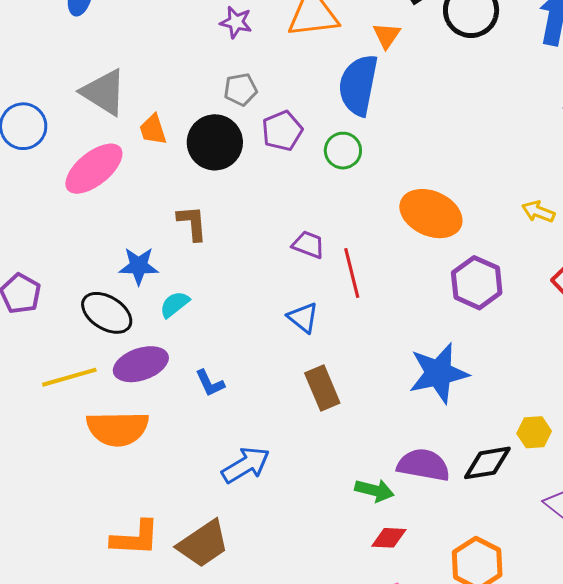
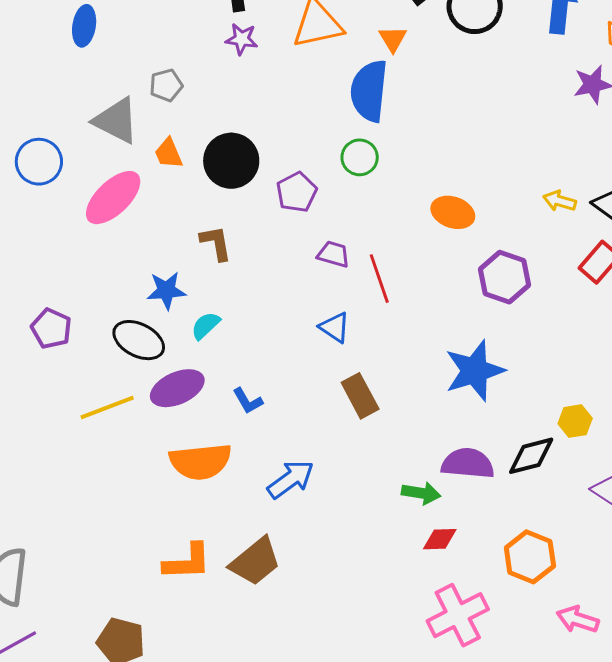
gray pentagon: (241, 89) -> (166, 85), moved
purple pentagon: (282, 131) -> (297, 192), moved
orange ellipse: (431, 214) -> (453, 212), size x0.7
orange semicircle: (118, 429) -> (200, 461), moved

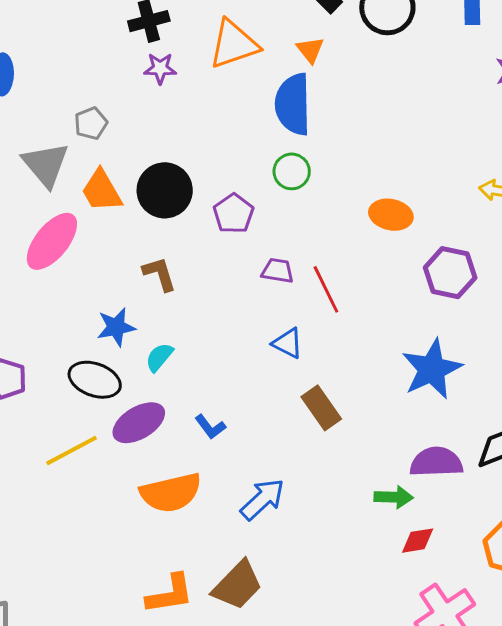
gray triangle: (116, 121) -> (46, 165), turned 30
orange trapezoid: (169, 153) -> (102, 191), size x1.4

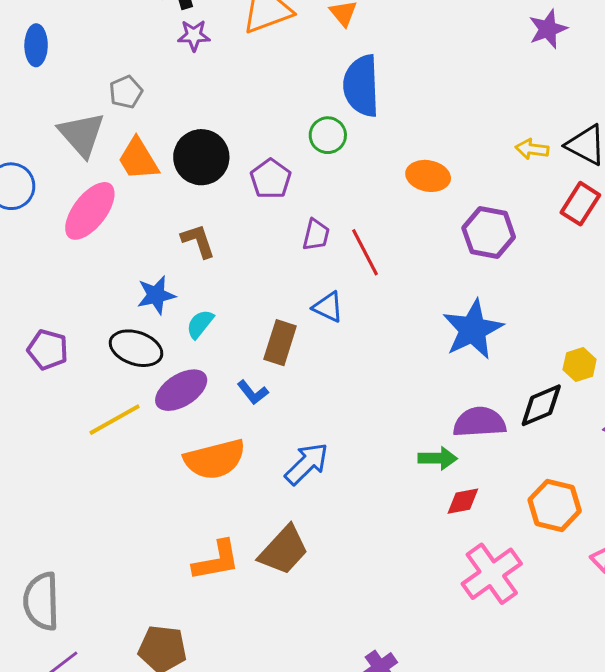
blue semicircle: (293, 104) -> (361, 86), moved
purple trapezoid: (278, 271) -> (316, 235), turned 96
brown rectangle: (321, 408) -> (280, 343), moved, turned 54

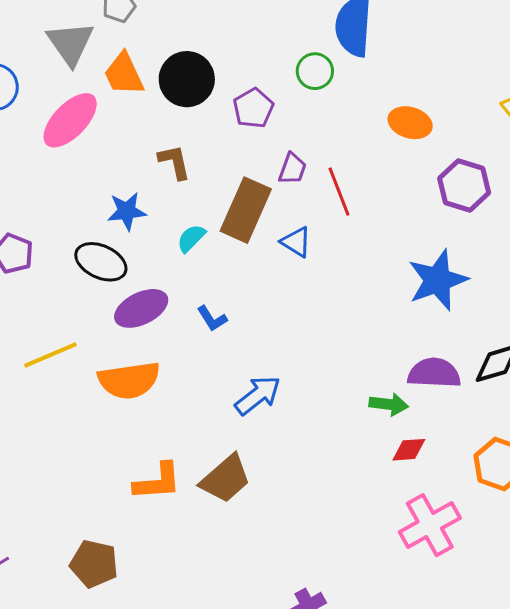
cyan semicircle: (200, 324) -> (191, 238), moved
brown rectangle: (280, 343) -> (246, 210), moved, size x1.4
yellow line: (115, 420) -> (50, 355), moved
orange semicircle: (215, 459) -> (129, 380), moved

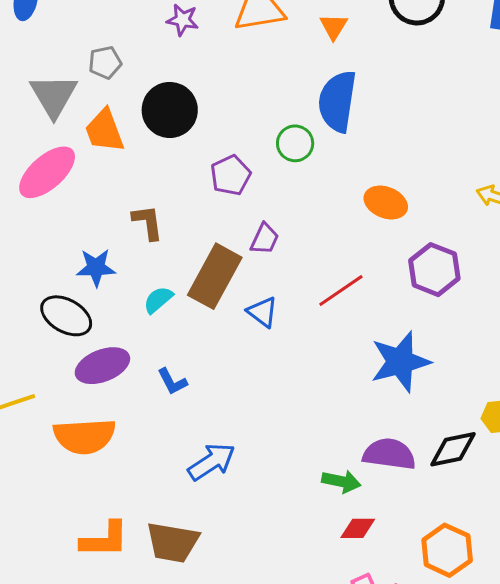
black circle: (187, 79) -> (170, 110), moved
red line: (339, 192) -> (341, 291), moved, turned 72
brown trapezoid: (225, 479) -> (173, 542), turned 46

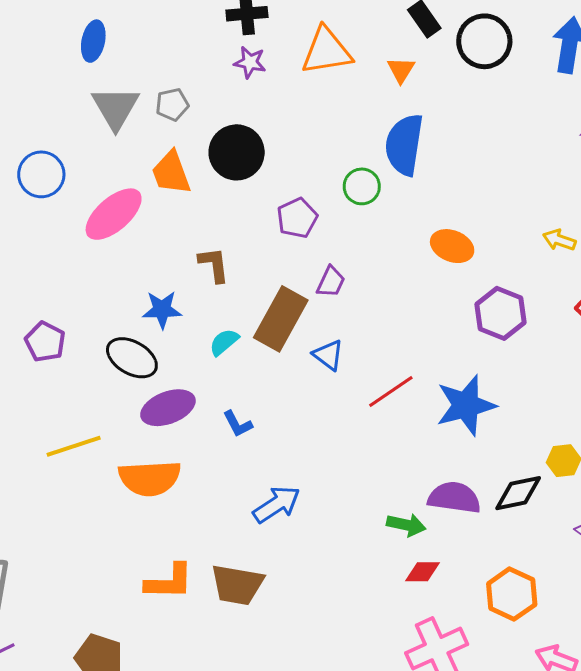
gray triangle: (54, 96) -> (116, 108), moved
red line: (341, 291) -> (391, 392), moved

